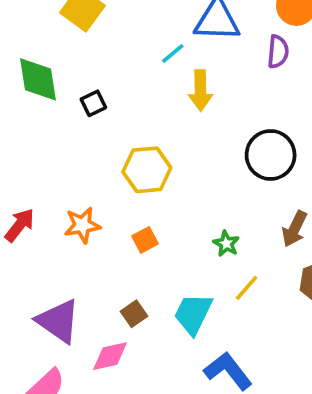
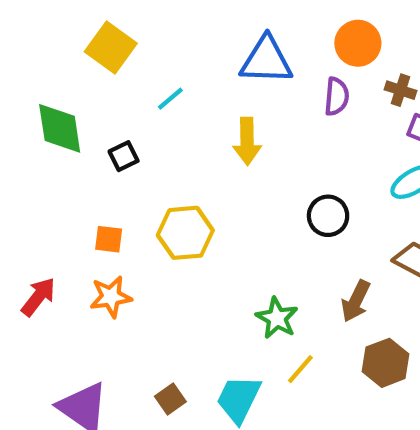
cyan line: (173, 53) -> (170, 99), moved
black circle: (271, 155) -> (328, 216), size x0.7
orange square: (145, 240) -> (109, 239), moved, turned 35
green star: (226, 244) -> (277, 318), size x1.4

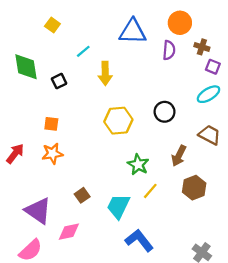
yellow square: (111, 47) -> (52, 25), size x0.6
yellow arrow: (247, 141) -> (105, 73), moved
yellow hexagon: (185, 233) -> (118, 121), moved
brown square: (170, 399) -> (82, 195), moved

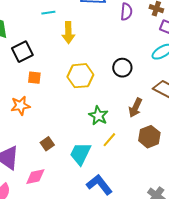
cyan line: (83, 51) -> (48, 13), turned 32
black square: (59, 81) -> (22, 52), moved, size x1.5
orange square: (51, 124) -> (34, 78), moved

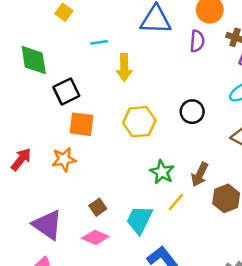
orange square: (34, 78) -> (81, 124), size x1.5
brown arrow: (135, 108) -> (200, 174), moved
pink diamond: (35, 177) -> (95, 237), moved, turned 35

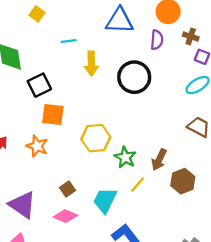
black circle: (192, 112) -> (134, 77), moved, size x1.5
yellow hexagon: (139, 122) -> (96, 138), moved
orange star: (64, 159) -> (37, 146), turned 30

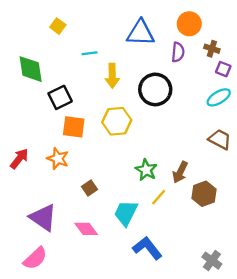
yellow hexagon: (96, 138) -> (117, 121), moved
brown square: (68, 189) -> (90, 188), moved
pink diamond: (65, 216) -> (86, 229), turned 30

